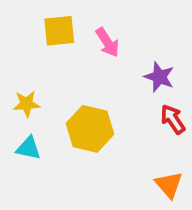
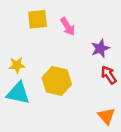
purple star: (159, 77) -> (100, 48), turned 30
cyan triangle: (28, 148) -> (18, 93), size x1.5

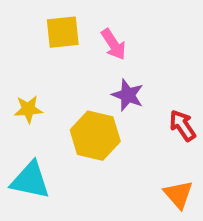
purple star: (100, 48) -> (128, 95), moved, turned -30
cyan triangle: (18, 93) -> (30, 180), moved

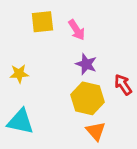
yellow hexagon: (95, 136) -> (88, 98), moved
orange triangle: (178, 194) -> (96, 131), moved

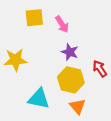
yellow star: (19, 74) -> (15, 60), size x1.5
cyan triangle: (21, 122) -> (39, 99), moved

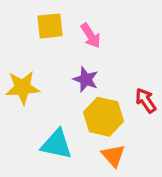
purple star: (70, 52) -> (86, 79), moved

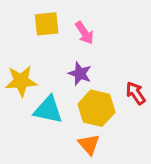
cyan triangle: (57, 144) -> (48, 110), moved
orange triangle: (113, 156) -> (89, 144), moved

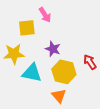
yellow square: (47, 24) -> (27, 28), moved
pink arrow: (84, 33) -> (45, 15), moved

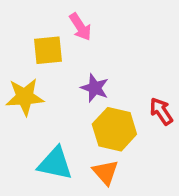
cyan triangle: (32, 73) -> (55, 163), moved

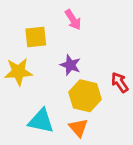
pink arrow: (80, 27) -> (73, 20), moved

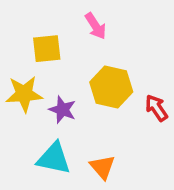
purple star: (70, 65) -> (62, 110), moved
yellow hexagon: (85, 96) -> (111, 87), moved

